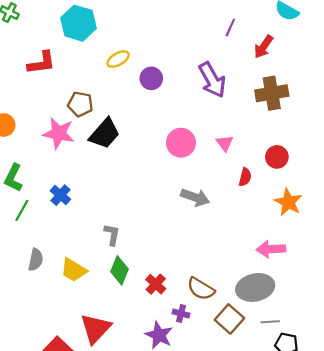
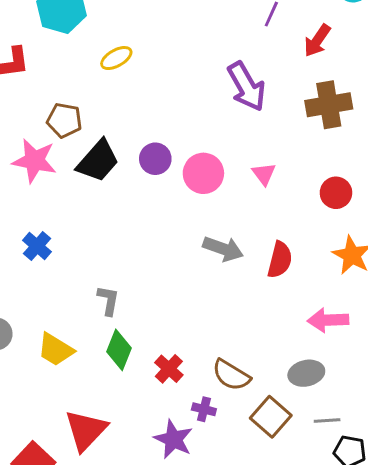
purple circle: (151, 78) -> (155, 159), moved
red semicircle: (245, 177) -> (280, 260), moved, size x1.4
gray ellipse: (255, 287) -> (306, 373), size x0.7

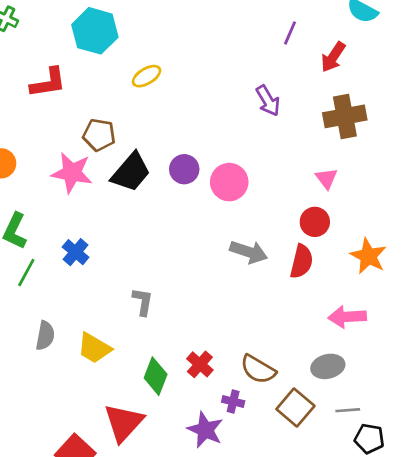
purple arrow: (246, 86) -> (268, 101), size x0.7
pink triangle: (264, 174) -> (326, 178), moved
red circle: (336, 193) -> (315, 222), moved
green diamond: (119, 350) -> (156, 376), moved

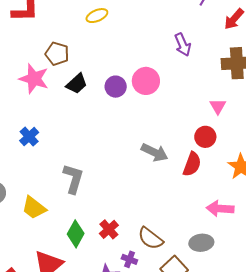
black trapezoid: (131, 172) -> (77, 84), size x0.7
pink circle: (229, 182) -> (146, 81), moved
gray L-shape: (143, 302) -> (73, 179), size x1.4

